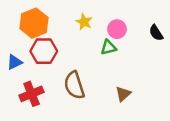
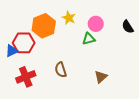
orange hexagon: (34, 23) -> (44, 26), moved
red hexagon: (44, 51) -> (24, 43), moved
brown semicircle: (74, 85) -> (61, 70), size x0.7

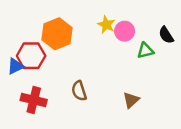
yellow star: (69, 18) -> (106, 25), moved
green triangle: (89, 39) -> (145, 51), moved
red cross: (26, 77) -> (34, 100), turned 36

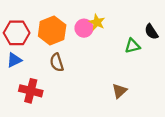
pink circle: (125, 31) -> (84, 28), moved
red hexagon: (31, 56) -> (17, 33), moved
brown semicircle: (79, 91) -> (57, 62), moved

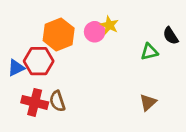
red hexagon: (17, 33) -> (39, 61), moved
brown semicircle: (57, 62) -> (57, 101), moved
brown triangle: (119, 91) -> (148, 102), moved

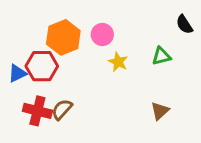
yellow star: (109, 25) -> (118, 62), moved
black semicircle: (171, 36) -> (184, 24), moved
brown semicircle: (57, 101) -> (62, 109), turned 60

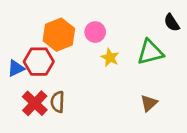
green triangle: (161, 56) -> (150, 52), size x1.5
brown semicircle: (62, 109) -> (58, 102), turned -40
red cross: (37, 111) -> (35, 103), turned 30

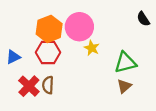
pink circle: (95, 32) -> (79, 27), size x1.6
green triangle: (150, 52) -> (125, 63), moved
red hexagon: (39, 62) -> (48, 52), moved

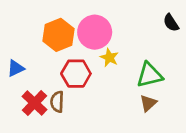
red hexagon: (48, 52) -> (76, 74), moved

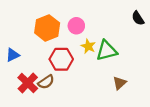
pink circle: (95, 32) -> (76, 26), size x0.6
green triangle: (150, 75) -> (107, 51), moved
brown semicircle: (57, 102) -> (46, 82), turned -126

